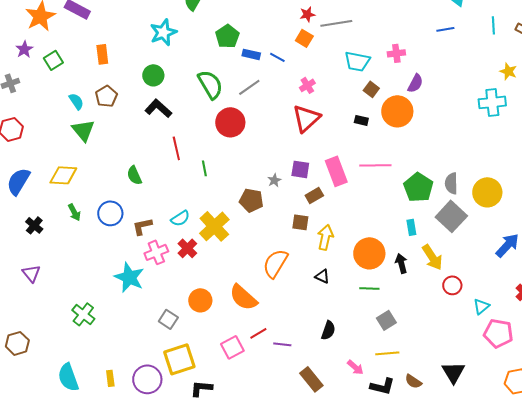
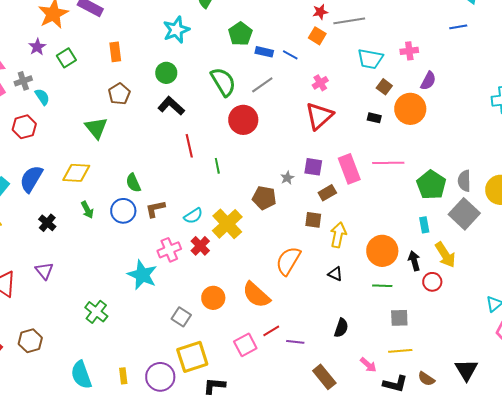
cyan semicircle: (76, 101) -> (42, 97), moved
green semicircle: (134, 175) -> (133, 183), moved
brown L-shape: (142, 226) -> (155, 209), moved
red circle: (452, 285) -> (432, 282), moved
gray square: (386, 320) -> (399, 318), turned 30

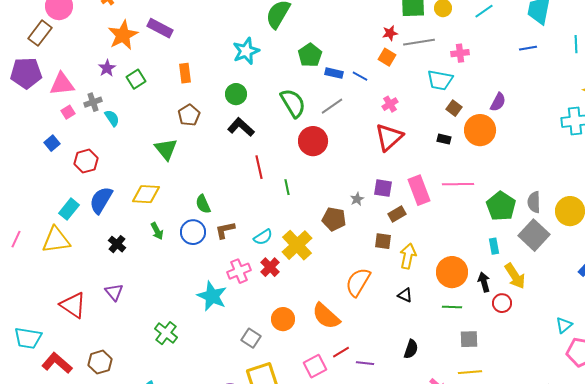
pink cross: (409, 51) -> (460, 53), moved
red hexagon: (24, 127) -> (86, 161), moved

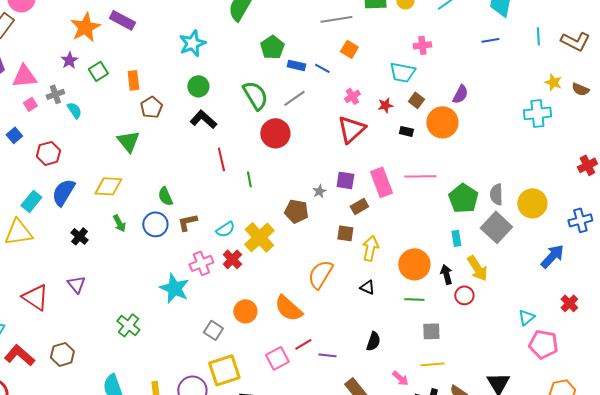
red star: (390, 33) -> (385, 105), moved
gray line: (419, 42) -> (336, 19), moved
cyan star: (246, 51) -> (192, 43), moved
orange rectangle: (185, 73) -> (133, 80), moved

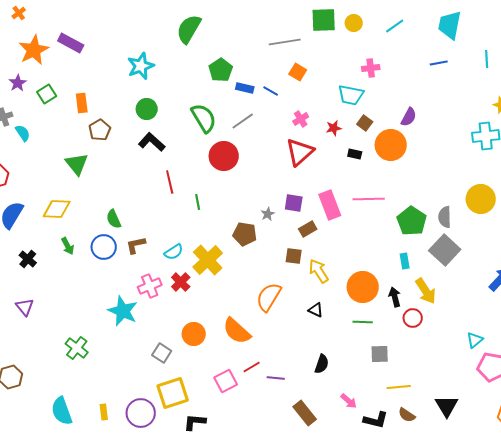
yellow circle: (532, 203) -> (481, 199), moved
yellow arrow: (370, 248) -> (319, 271), turned -45
yellow line: (432, 364) -> (399, 387), moved

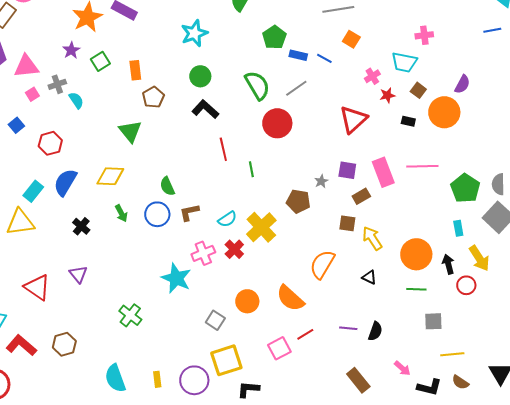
pink cross: (301, 119) -> (372, 76), moved
purple line: (276, 378) -> (348, 328), moved

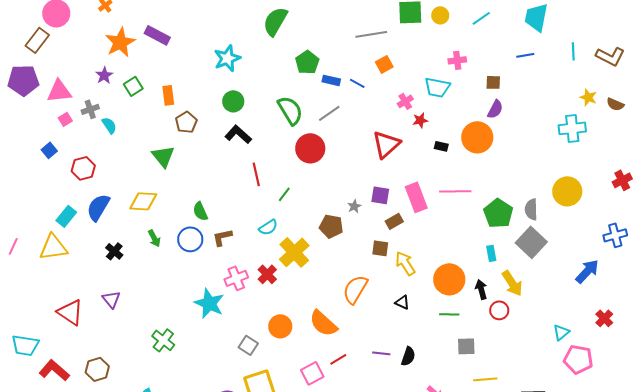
orange square: (351, 39) -> (384, 64), turned 30
brown square: (418, 90) -> (493, 82), moved, turned -35
green line: (251, 169) -> (284, 194), turned 49
cyan semicircle: (227, 219) -> (268, 227), moved

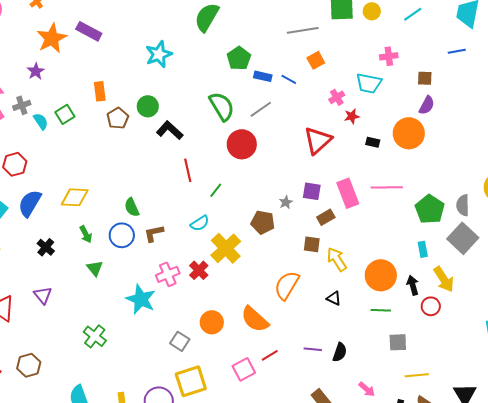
green square: (133, 86) -> (65, 114), moved
green circle: (233, 101) -> (148, 106), moved
green triangle: (163, 156) -> (95, 268), moved, size x0.7

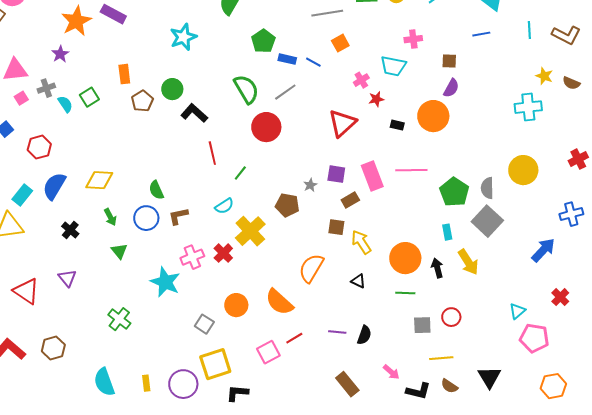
red circle: (431, 306) -> (451, 317), moved

